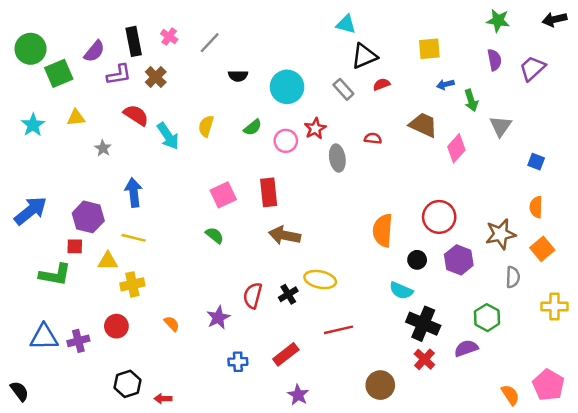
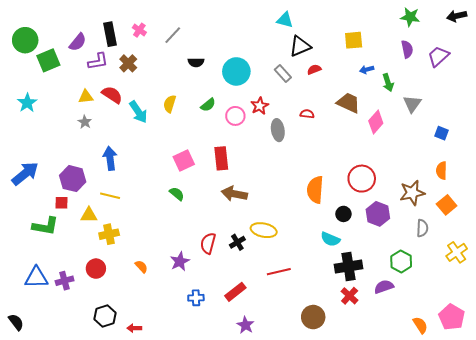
yellow triangle: (76, 118) -> (86, 97), moved
yellow cross: (555, 307) -> (457, 252), turned -35
black cross: (423, 324) -> (349, 267), turned -32

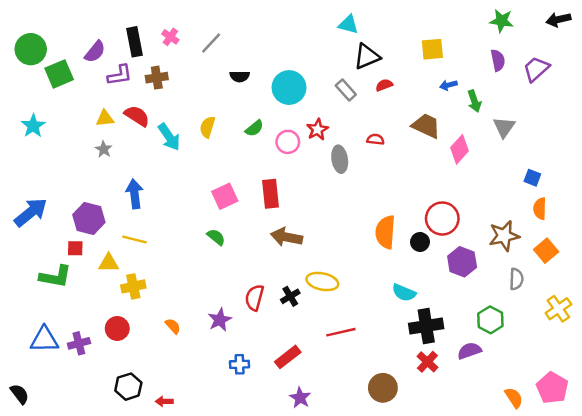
brown cross: (128, 63) -> (157, 78), turned 36
blue square: (441, 133) -> (532, 178), moved
black circle: (343, 214) -> (420, 242), moved

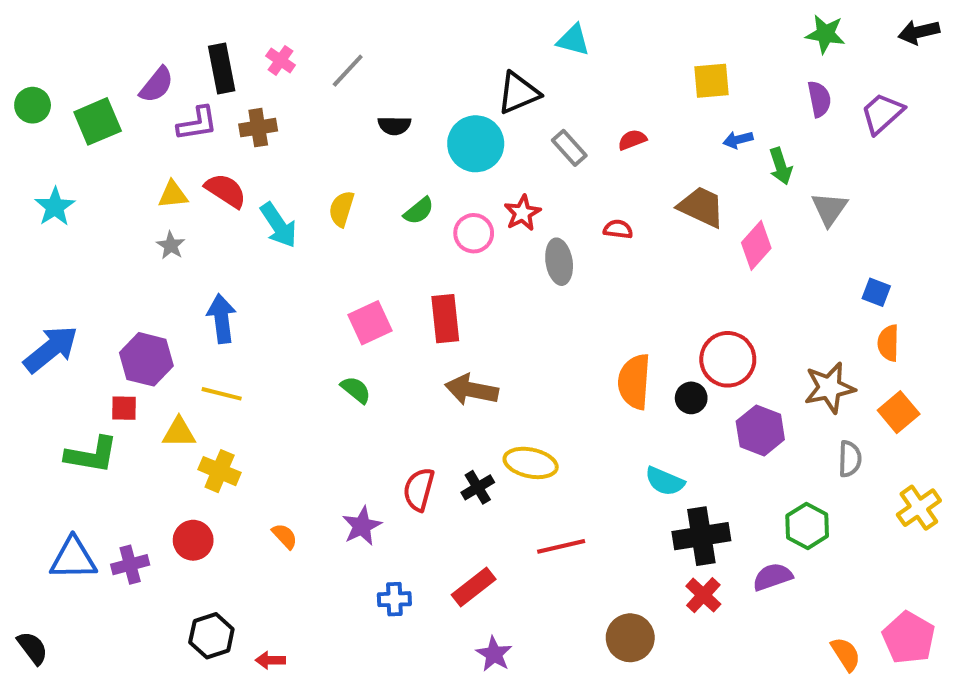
green circle: (31, 49) -> (33, 105), moved, size x0.7
black triangle: (367, 57) -> (518, 93), moved
yellow cross: (133, 286) -> (220, 471), turned 35

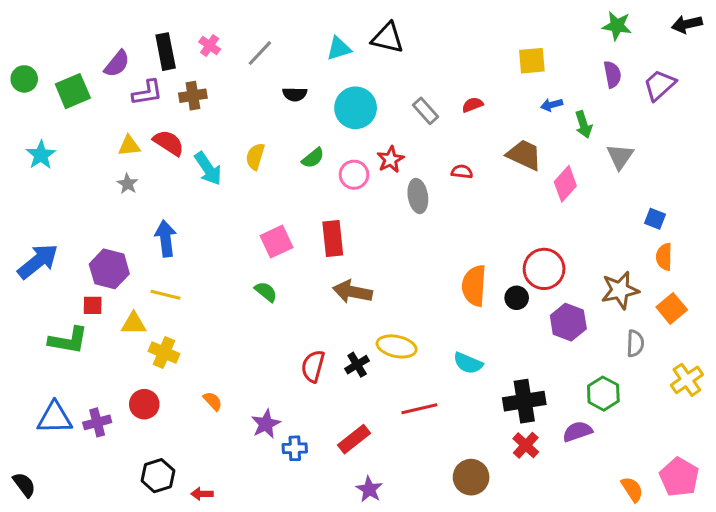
cyan triangle: (573, 40) -> (339, 49), moved, turned -32
black triangle: (518, 93) -> (387, 38), moved, turned 36
cyan semicircle: (665, 481) -> (468, 363), moved
purple star: (362, 526) -> (266, 424), moved

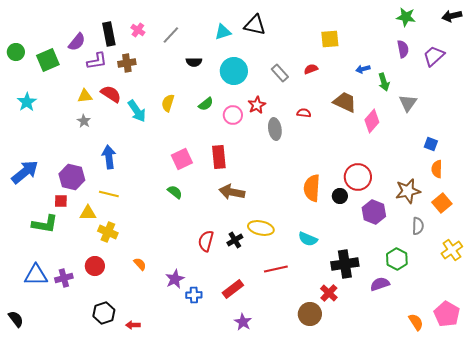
yellow square: (532, 61) -> (330, 39), moved
red cross: (526, 445) -> (329, 293), moved

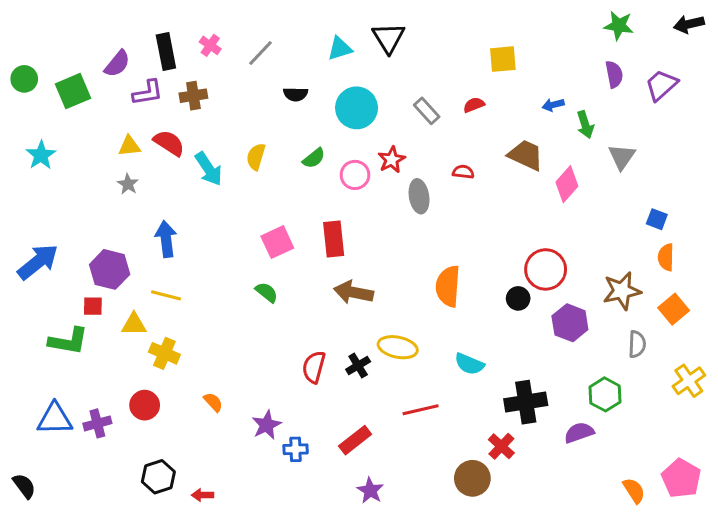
black triangle: (255, 25) -> (389, 38), turned 45
orange semicircle: (312, 188) -> (448, 286), moved

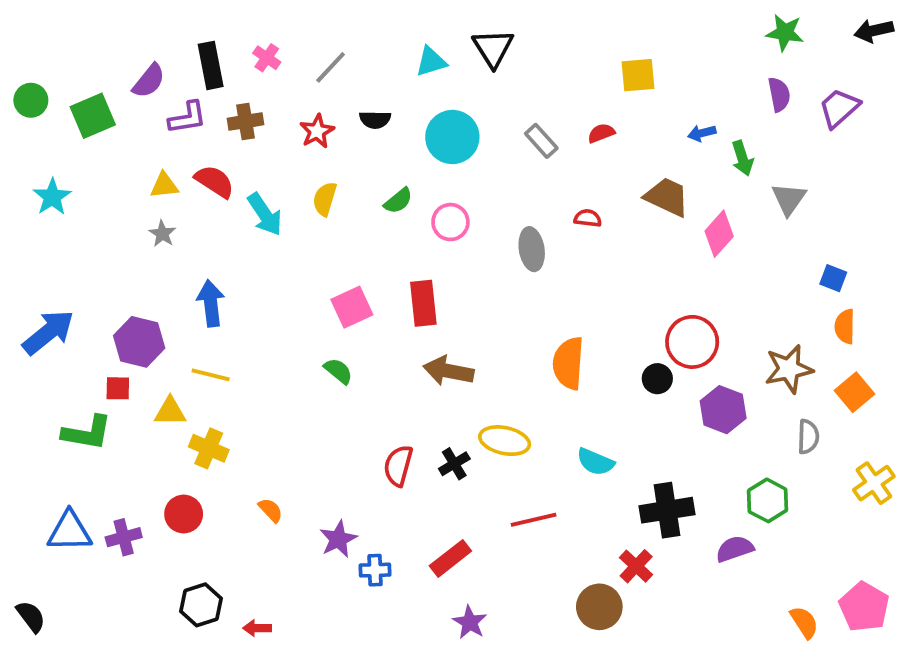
red star: (392, 160) -> (317, 131), moved

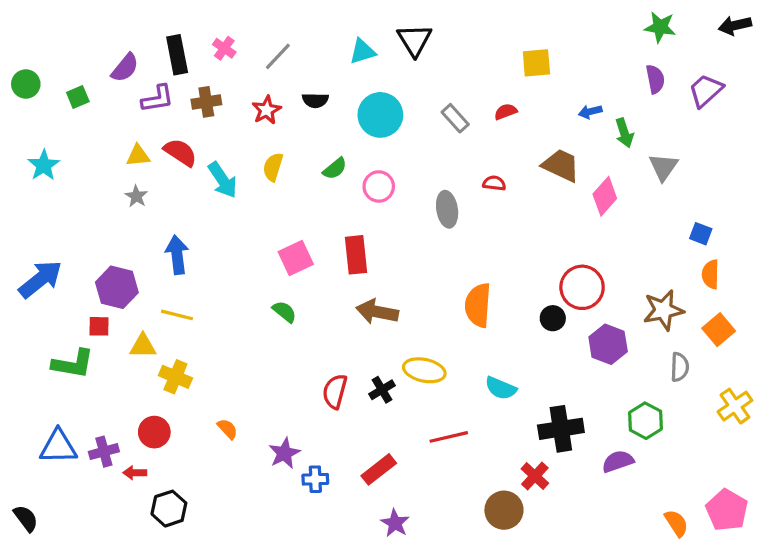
green square: (93, 116) -> (78, 97), size x0.6
red arrow: (257, 628) -> (135, 473), moved

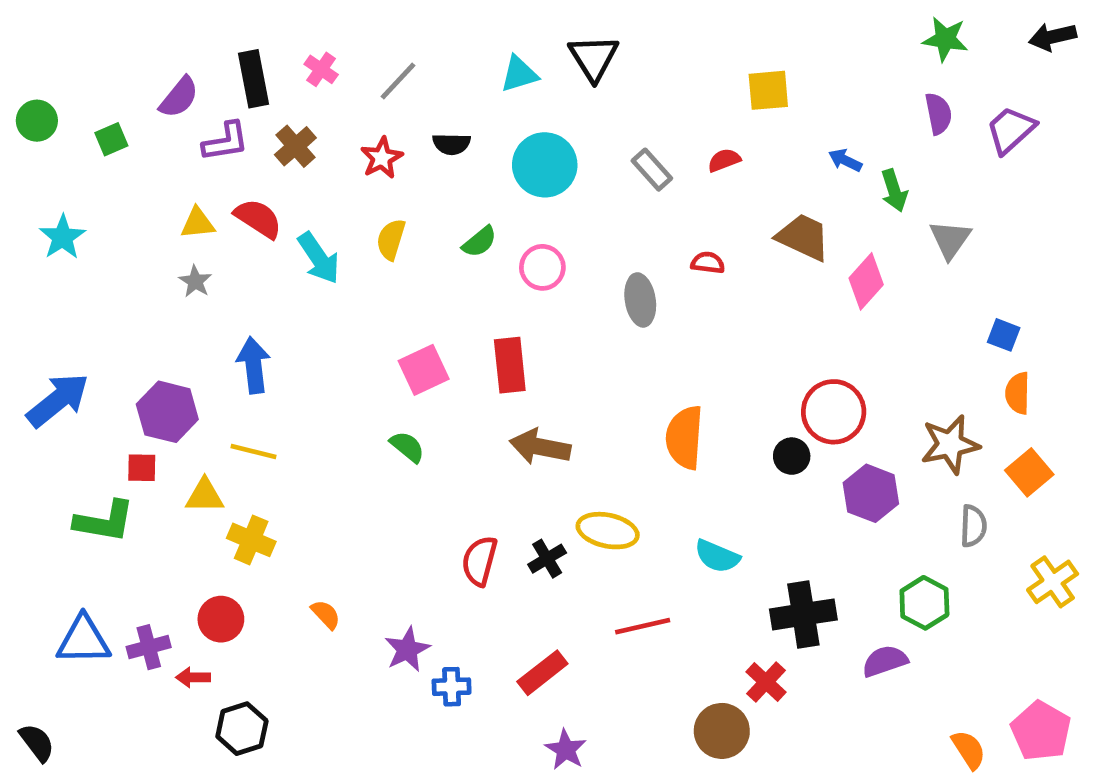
brown cross: (206, 102) -> (295, 146), turned -32
blue arrow: (590, 112) -> (845, 160), turned 40

